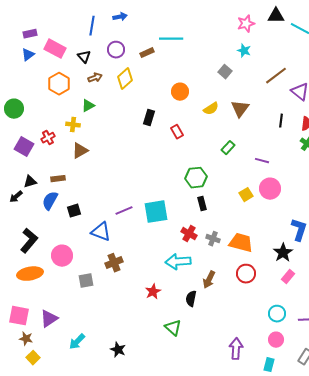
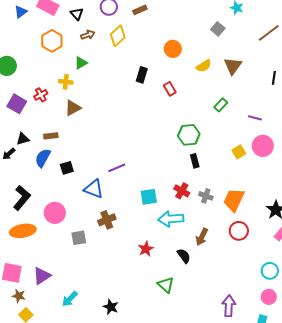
cyan square: (156, 212) -> (149, 197), moved, size x0.7
orange trapezoid: (241, 243) -> (234, 200), turned -80
black semicircle: (191, 299) -> (184, 256), turned 133

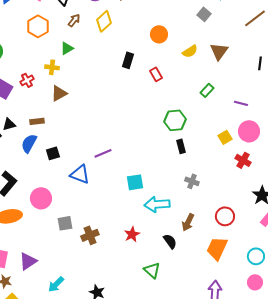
brown arrow: (88, 35) -> (74, 20), turned -32
red cross: (182, 191) -> (243, 160), moved
orange trapezoid: (234, 200) -> (217, 248), moved
brown cross: (107, 220) -> (90, 235), moved

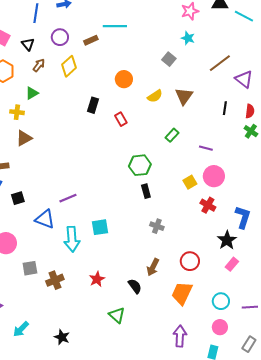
cyan arrow: (157, 204) -> (72, 239), moved, turned -90

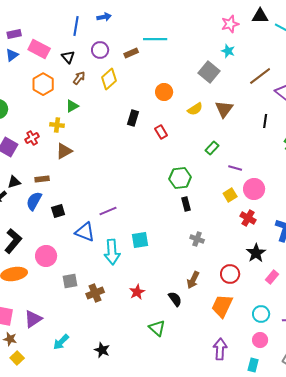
gray square: (169, 59) -> (209, 72), size x1.5
purple line: (206, 148) -> (235, 168), moved
black star: (227, 240) -> (256, 253), moved

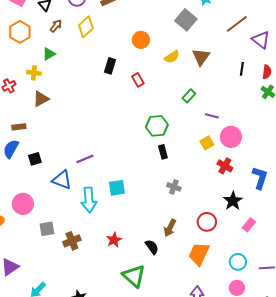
green triangle: (157, 328) -> (134, 276), size x1.4

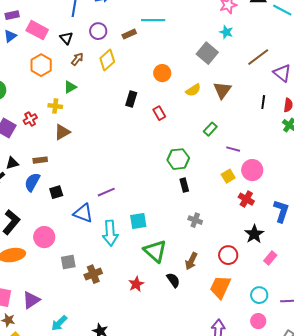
red star: (114, 240) -> (136, 284), moved
green triangle: (134, 276) -> (155, 251), moved

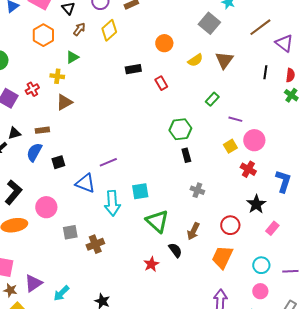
black rectangle: (131, 99) -> (133, 69), turned 63
red star: (136, 284) -> (151, 264), moved
purple triangle: (31, 300) -> (33, 283), moved

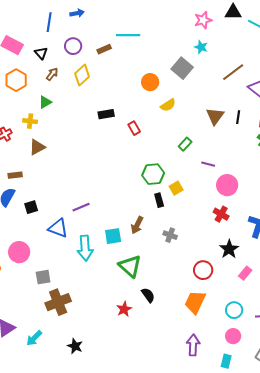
orange circle: (164, 43) -> (150, 82), moved
brown triangle: (224, 60) -> (215, 116), moved
yellow square: (230, 146) -> (176, 188), moved
brown arrow: (193, 231) -> (137, 225), moved
brown cross: (95, 244) -> (58, 302), moved, size x1.4

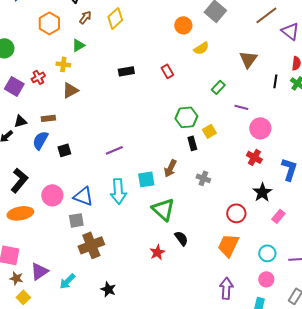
black rectangle: (106, 114) -> (126, 71), moved
black line: (238, 117) -> (275, 81), moved
blue triangle: (58, 228) -> (83, 196), moved

